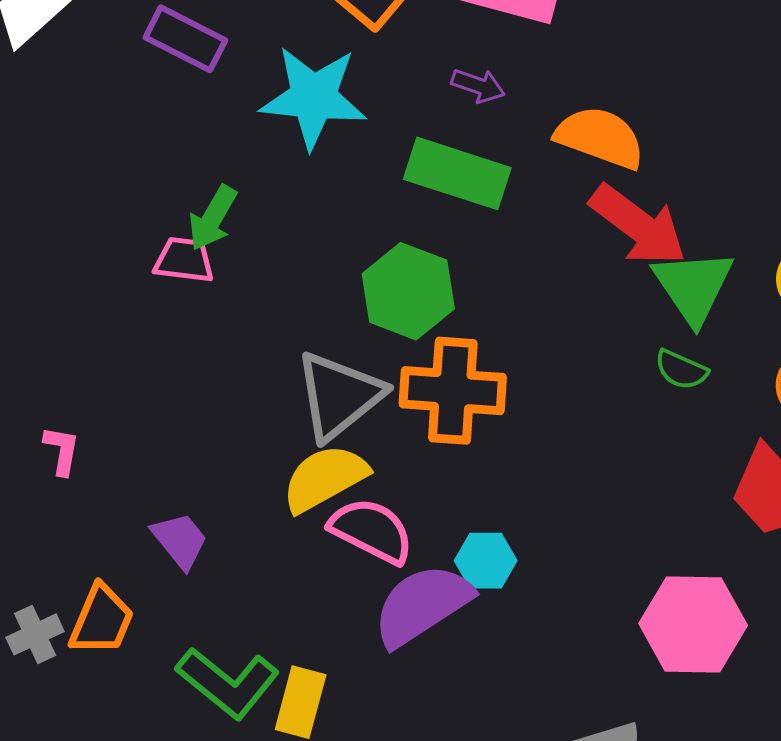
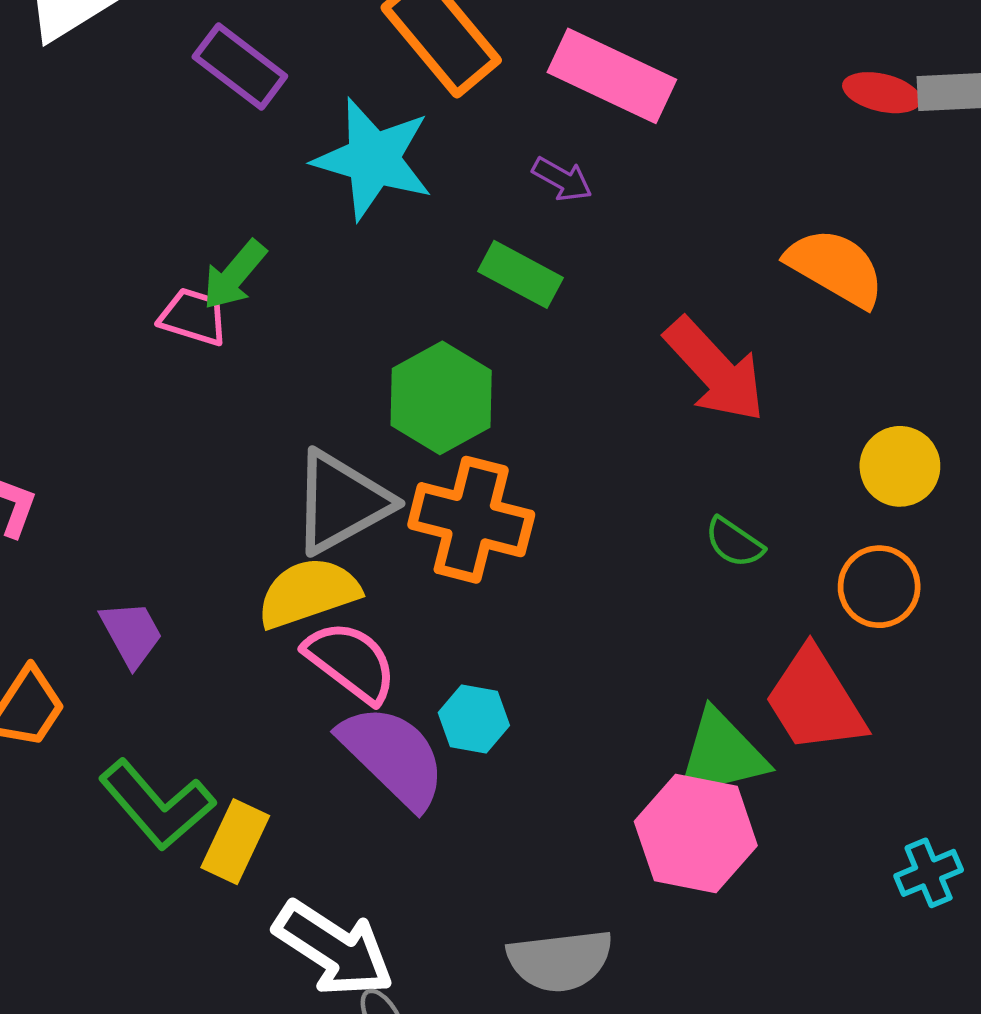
orange semicircle: (600, 137) -> (836, 267), moved
green rectangle: (457, 173) -> (521, 274), size x0.7
green triangle: (693, 286) -> (721, 755), moved, turned 40
purple semicircle: (422, 605) -> (393, 756), turned 67

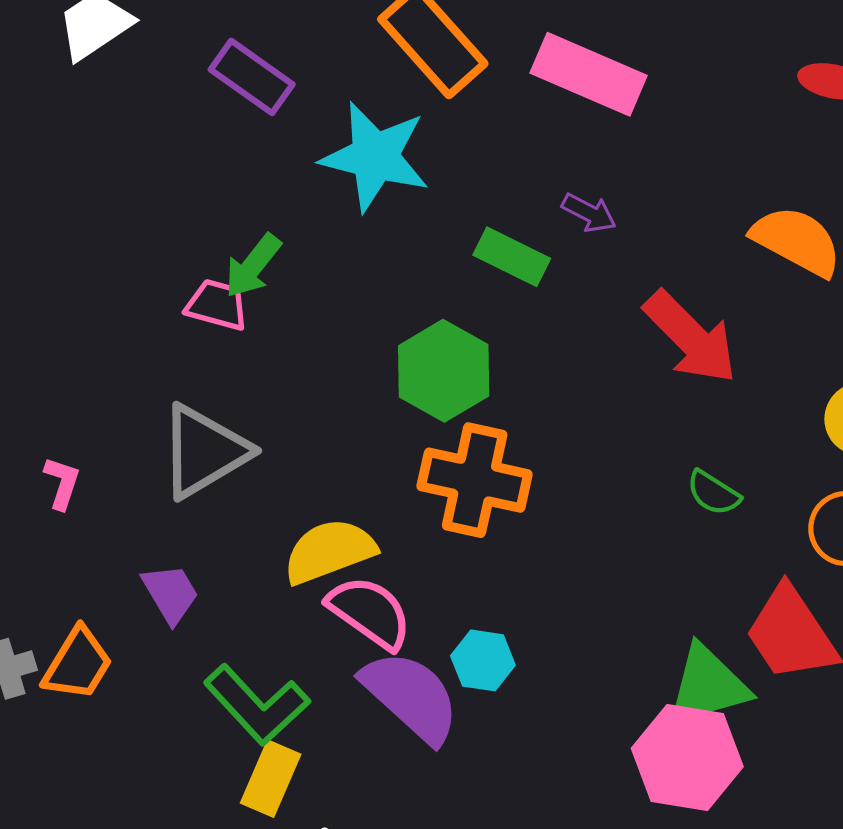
purple arrow: (562, 179) -> (589, 213), moved
gray triangle: (341, 502) -> (204, 451), moved
green L-shape: (157, 805) -> (257, 705), moved

